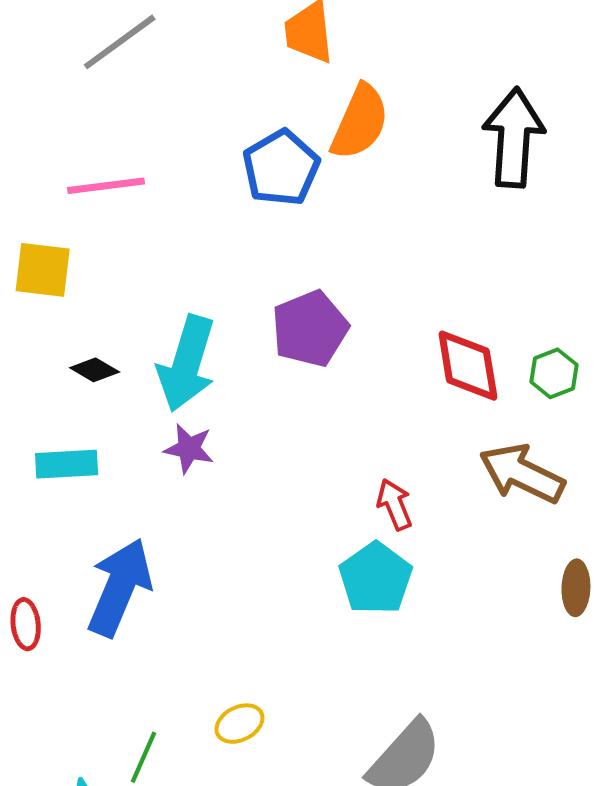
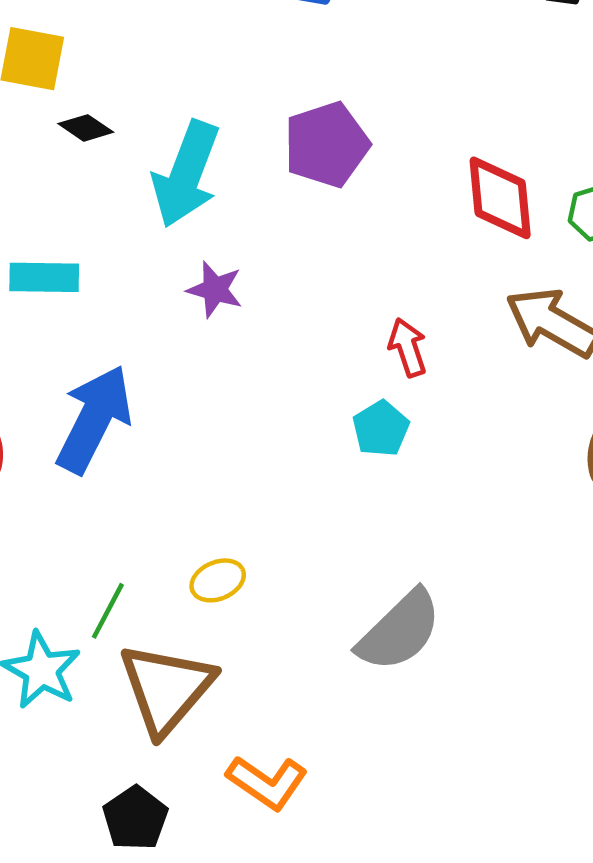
black diamond: (95, 370) -> (86, 128), moved
purple star: (189, 448) -> (215, 290), moved
cyan pentagon: (376, 578) -> (381, 429), size x0.7

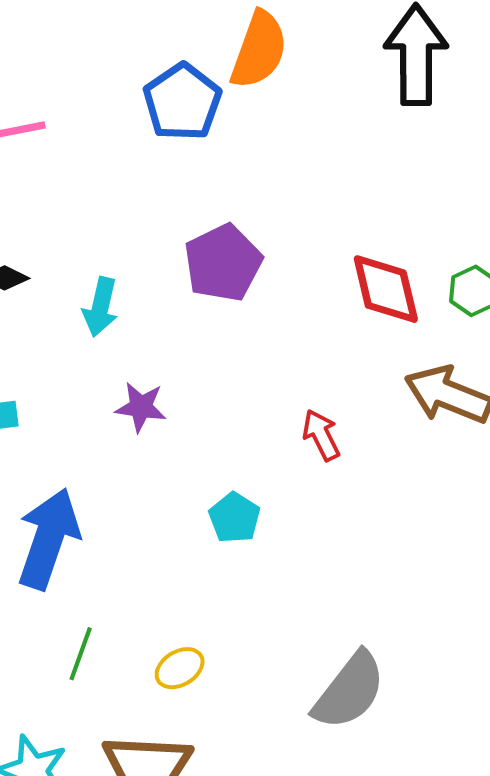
cyan arrow: (186, 174) -> (100, 307), size x0.6
cyan pentagon: (381, 429) -> (235, 518), moved
green line: (108, 611) -> (81, 654), moved

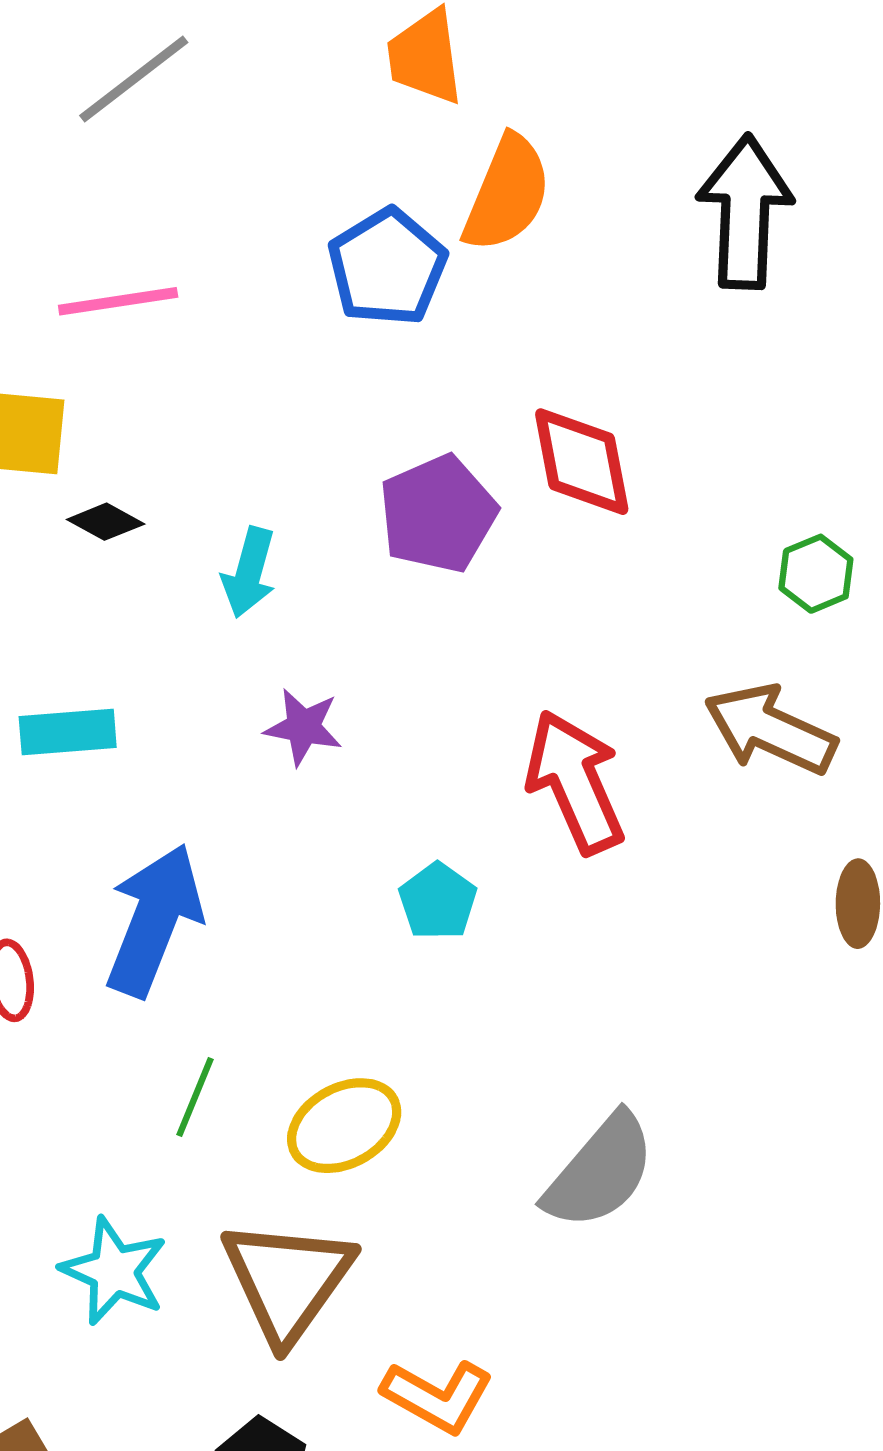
red diamond: (386, 289) -> (582, 462), moved
red arrow: (321, 435) -> (575, 782), size x1.8
yellow ellipse: (180, 668) -> (344, 1126), size x1.5

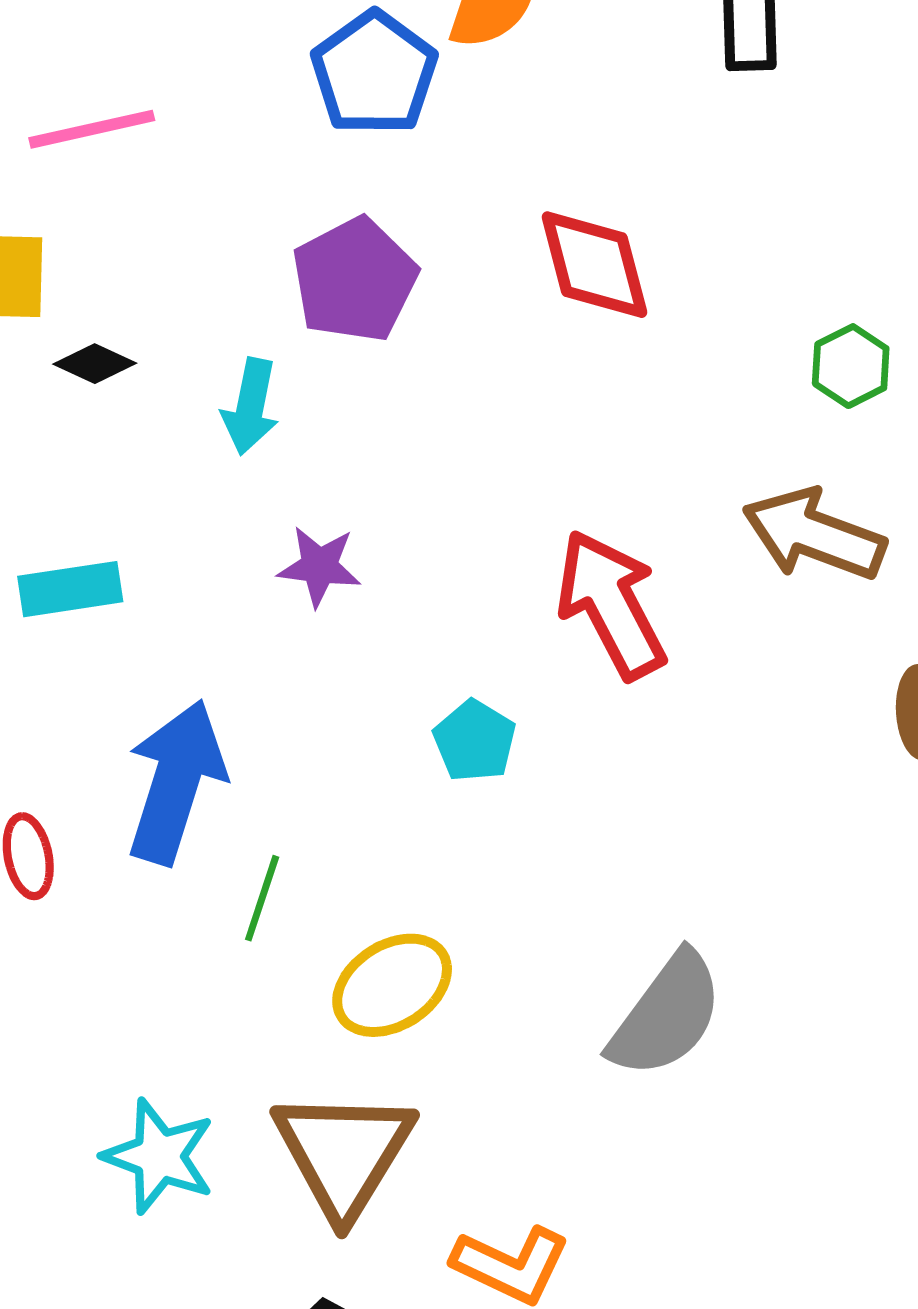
purple pentagon: (438, 514) -> (355, 280), moved
green line: (195, 1097) -> (262, 898), moved

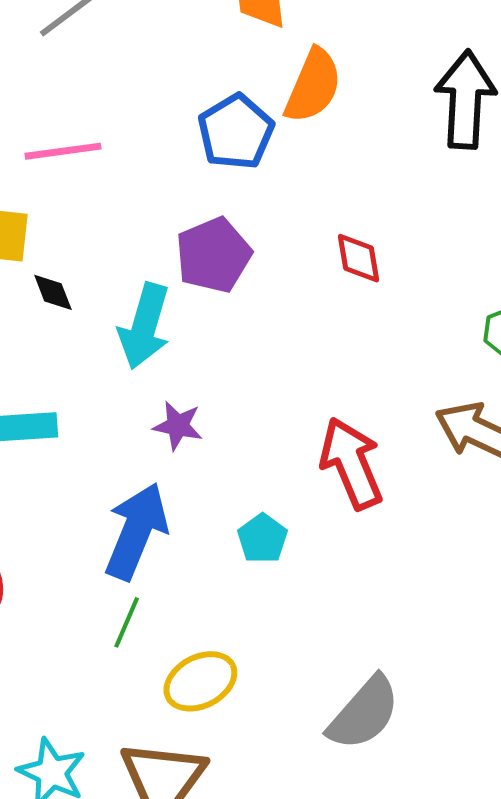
red diamond: (594, 265) -> (359, 258), size x0.7
black diamond: (95, 364) -> (53, 292), turned 39
cyan arrow: (250, 407) -> (144, 326), size x1.5
blue arrow: (176, 782) -> (136, 531), moved

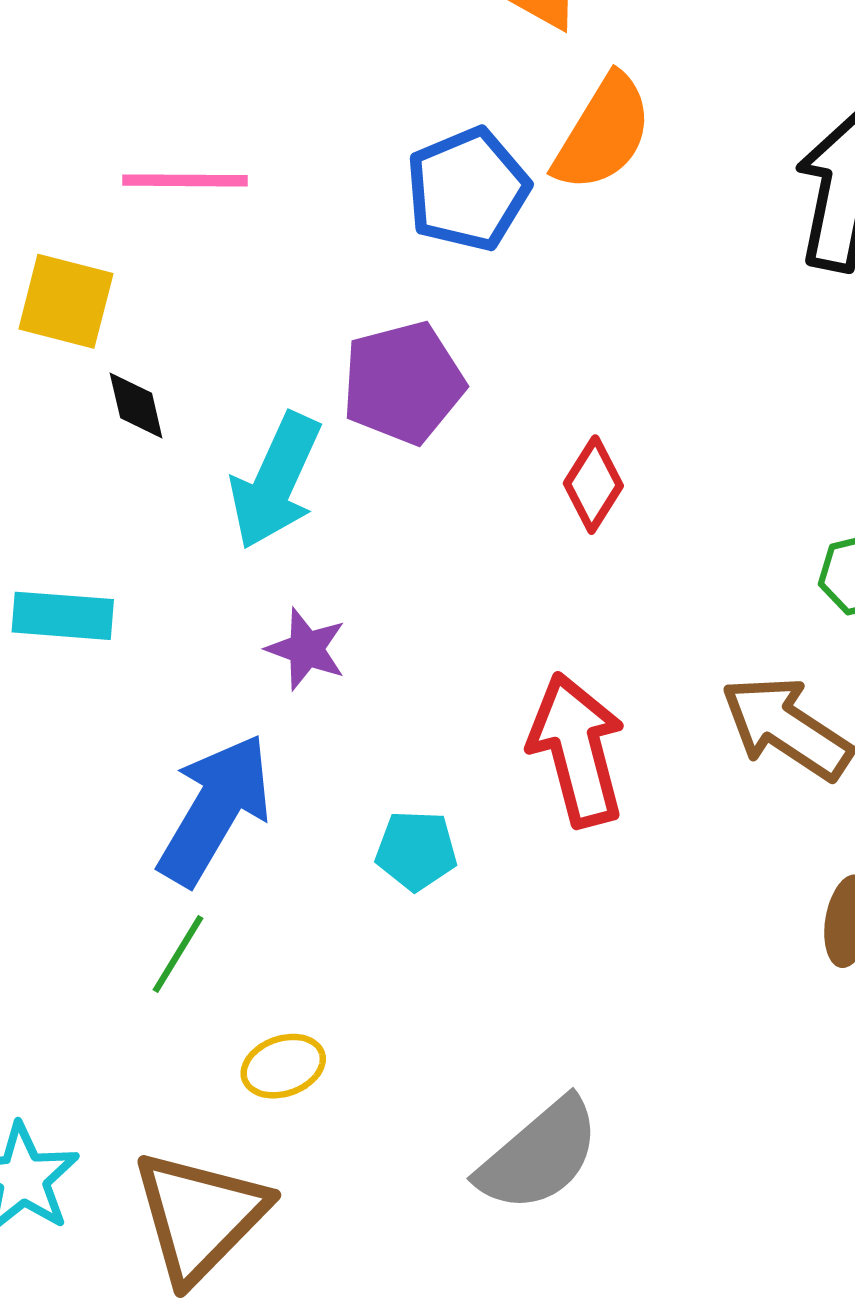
red diamond: (359, 258) -> (593, 485), moved, turned 34
cyan pentagon: (262, 538) -> (416, 850), turned 30
yellow ellipse: (200, 681) -> (283, 1066), size x0.7

